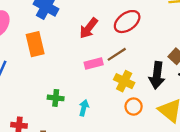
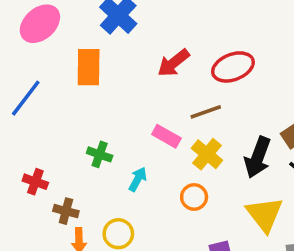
pink rectangle: (94, 63) -> (166, 136), moved, turned 30
orange circle: (134, 107) -> (194, 197), moved

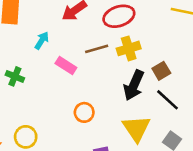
yellow cross: (207, 154) -> (129, 48), moved, turned 30
cyan arrow: (138, 179) -> (42, 40), moved

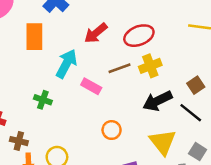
cyan arrow: (42, 40) -> (66, 64), size x1.6
brown square: (161, 71) -> (196, 85), moved
black arrow: (134, 85) -> (157, 101), turned 44

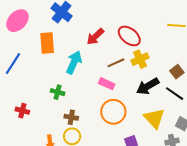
red ellipse: (139, 36) -> (129, 36), turned 65
pink rectangle: (91, 86) -> (107, 84), moved
orange circle: (112, 130) -> (113, 112), size x1.6
brown cross: (19, 141) -> (71, 117), moved

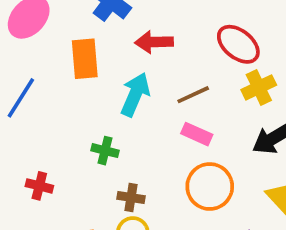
red arrow: (95, 37) -> (154, 42), moved, turned 42
brown line: (116, 63) -> (193, 95), moved

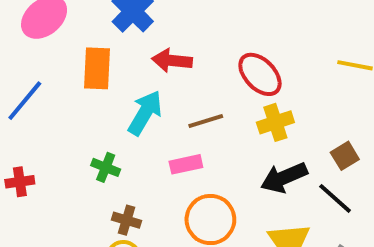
pink rectangle: (197, 134) -> (186, 164), moved, turned -44
red cross: (39, 186) -> (20, 182), moved, turned -30

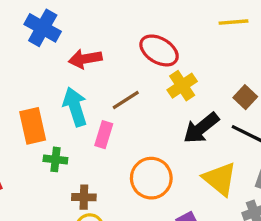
orange rectangle: (97, 68) -> (33, 126), moved
cyan arrow: (145, 113) -> (75, 107), turned -33
pink rectangle: (186, 164) -> (104, 135), moved, turned -45

